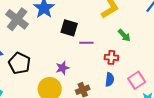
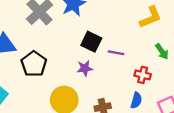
black square: (69, 28) -> (91, 42), moved
purple star: (63, 68) -> (85, 68), moved

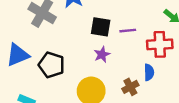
red cross: (143, 75) -> (160, 44), size x1.5
blue semicircle: (136, 100) -> (149, 72), moved

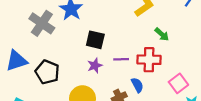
purple line: (128, 31) -> (121, 59), moved
blue semicircle: (149, 72) -> (137, 85), turned -32

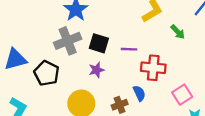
gray cross: (42, 23) -> (68, 41), moved, turned 30
green arrow: (162, 34) -> (178, 32), moved
purple line: (121, 59) -> (129, 49), moved

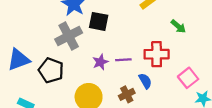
green arrow: (178, 32) -> (178, 26), moved
black square: (99, 43) -> (99, 21), moved
purple line: (129, 49) -> (123, 60), moved

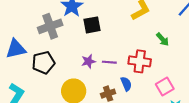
black square: (99, 21) -> (92, 25), turned -30
gray cross: (69, 36) -> (50, 26), moved
black pentagon: (51, 70) -> (43, 63), turned 30

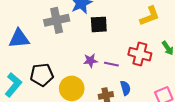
red cross: (140, 61) -> (140, 54), moved
black pentagon: (43, 63) -> (42, 75), moved

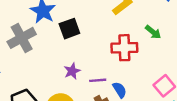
purple line: (111, 64) -> (98, 80), moved

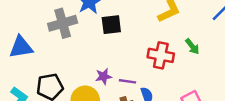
purple star: (72, 71) -> (104, 76), moved

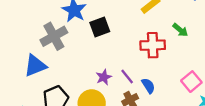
blue triangle: (21, 47) -> (35, 66), moved
purple line: (128, 81) -> (127, 77), turned 56

